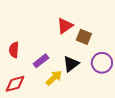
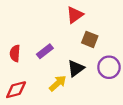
red triangle: (65, 26) -> (75, 15), moved
purple rectangle: (41, 61) -> (45, 51), moved

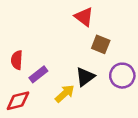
red triangle: (75, 15) -> (84, 17), turned -48
purple rectangle: (45, 51) -> (38, 74), moved

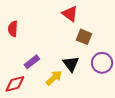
red semicircle: (17, 60) -> (13, 29), moved
black triangle: (85, 77) -> (71, 64), turned -30

